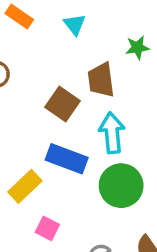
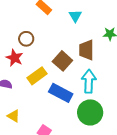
yellow rectangle: (25, 186) -> (37, 76), moved

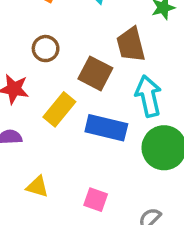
brown circle: (26, 39) -> (46, 49), moved

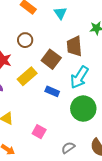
cyan arrow: (148, 96) -> (79, 77), turned -145
blue rectangle: (106, 128) -> (52, 91), size x0.6

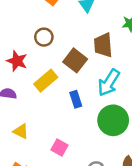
blue rectangle: (52, 91) -> (76, 99), turned 48

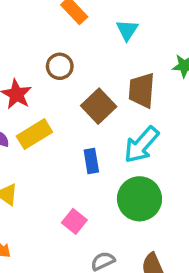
yellow rectangle: (46, 81) -> (34, 134), moved
pink square: (59, 148) -> (74, 221), moved

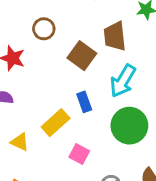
yellow rectangle: (34, 134) -> (56, 123), moved

